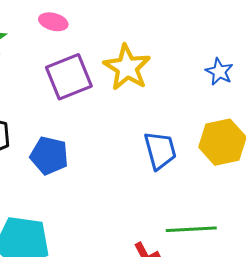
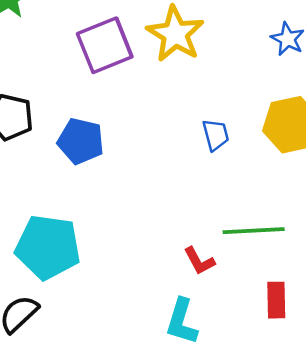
blue trapezoid: (160, 150) -> (216, 135), size x0.7

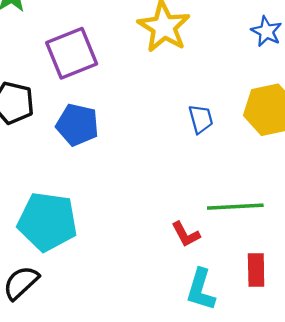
purple square: (105, 45) -> (72, 53), moved
cyan L-shape: (182, 322) -> (201, 290), moved

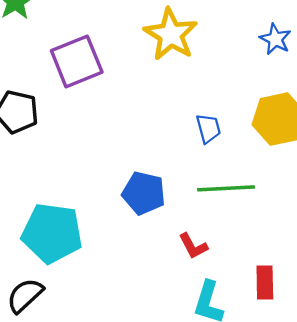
blue pentagon: (77, 125) -> (144, 193), moved
green line: (235, 207) -> (226, 188), moved

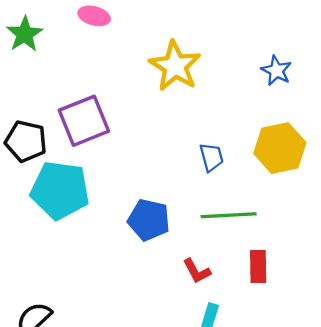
purple square: (77, 61) -> (84, 121), moved
cyan pentagon: (52, 233) -> (60, 190), moved
red rectangle: (265, 282) -> (258, 267), moved

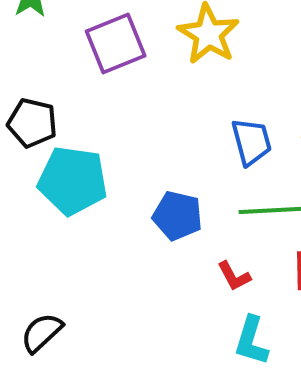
purple square: (84, 121) -> (116, 44), moved
blue trapezoid: (211, 157) -> (251, 142), size x1.4

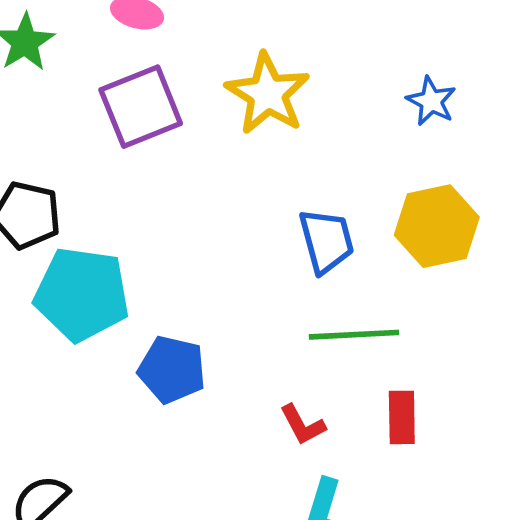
blue pentagon: (177, 216) -> (172, 370), moved

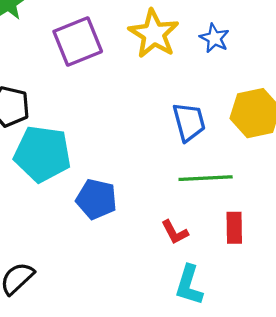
blue star: (431, 101) -> (214, 38), moved

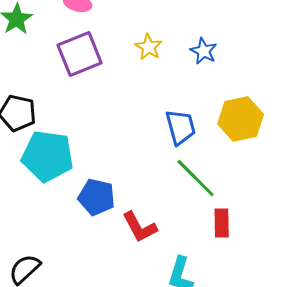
yellow star: (154, 34) -> (149, 47), size x0.6
green line: (206, 178) -> (196, 178), turned 48
red L-shape: (175, 232) -> (140, 227), moved, size x1.4

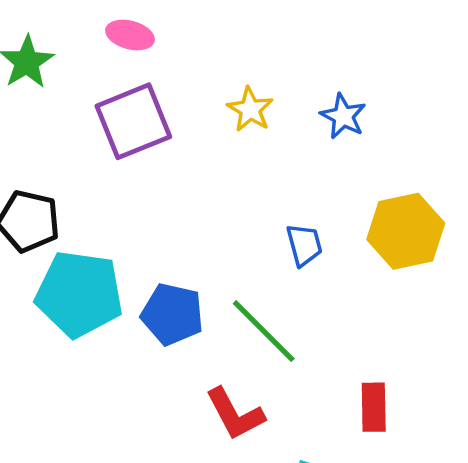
blue trapezoid: (181, 127) -> (304, 245), size x0.7
green line: (196, 178) -> (264, 331), moved
blue pentagon: (97, 197) -> (172, 314), moved

